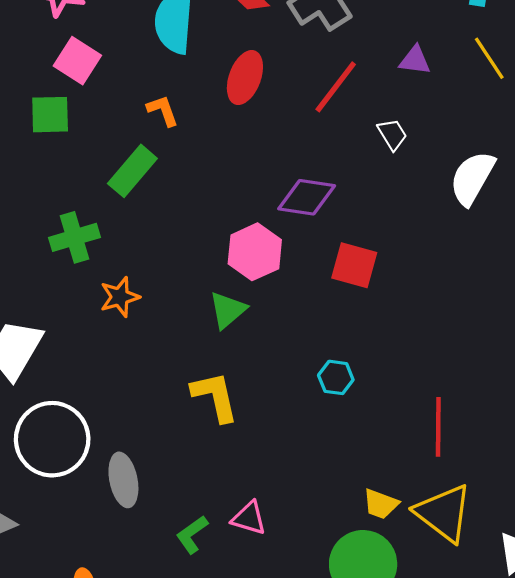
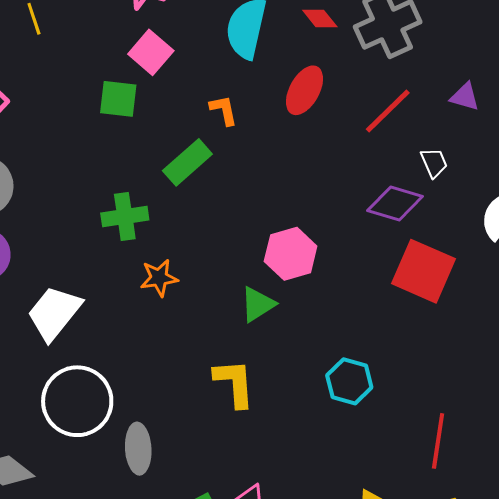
purple diamond: (307, 197) -> (395, 203), moved
red square: (354, 265) -> (423, 271), moved, size x1.4
cyan hexagon: (336, 377) -> (349, 381), size x1.4

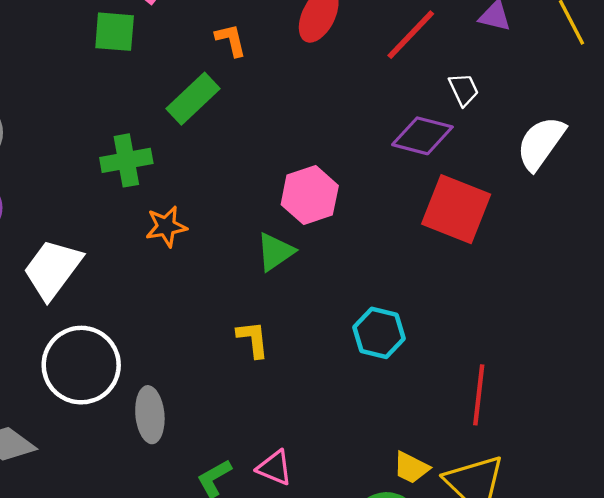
yellow L-shape: (234, 383) -> (253, 339), size x0.7

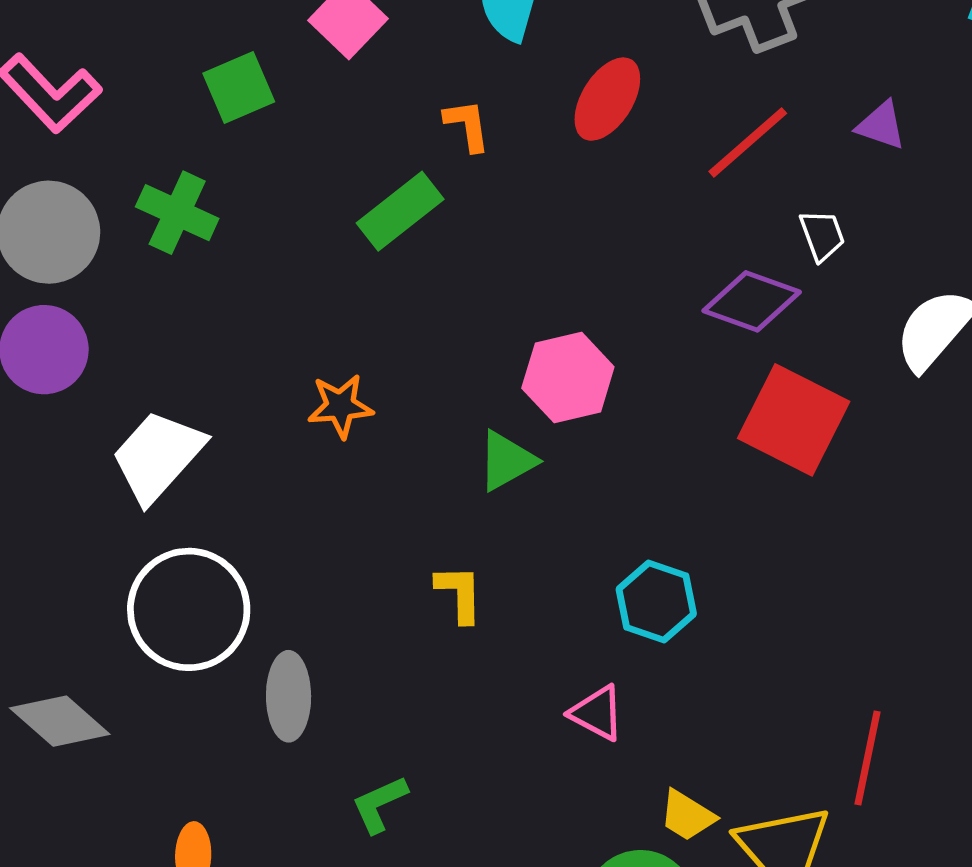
green square: (115, 32) -> (239, 88), moved, turned -33
green cross: (126, 160) -> (177, 213), moved, turned 30
red line: (479, 395) -> (868, 758), moved
pink triangle: (275, 468) -> (597, 713), moved

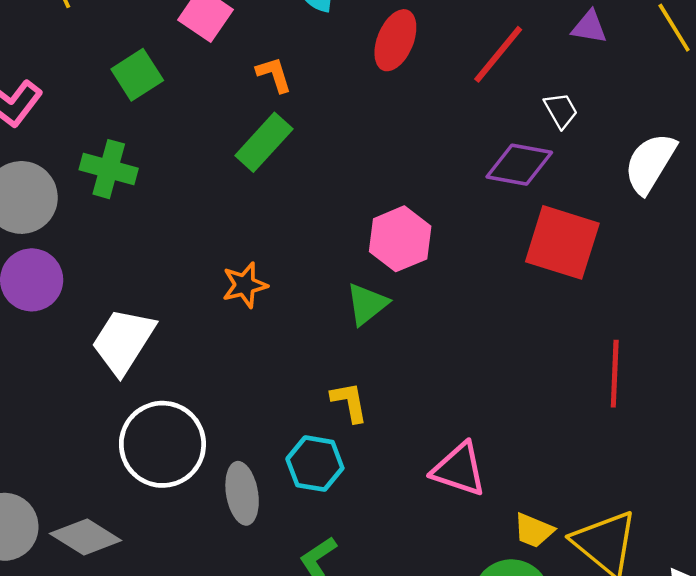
orange L-shape: (467, 125) -> (274, 75), moved
cyan hexagon: (656, 601) -> (315, 464), moved
pink triangle: (597, 713) -> (459, 469), size x1.4
red line: (868, 758) -> (615, 374), moved

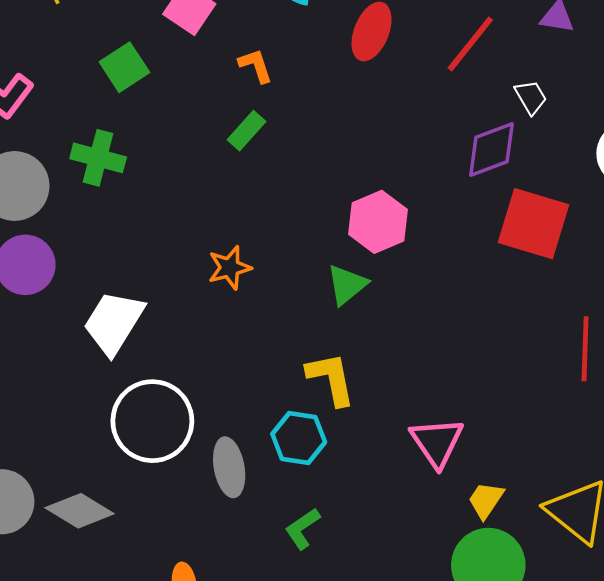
green rectangle: (264, 142) -> (247, 131), size x0.7
purple diamond: (519, 165) -> (492, 149), turned -30
yellow L-shape: (349, 402) -> (331, 379), size x1.4
pink triangle: (459, 469) -> (437, 442), turned 38
yellow trapezoid: (534, 530) -> (486, 500), moved, turned 102

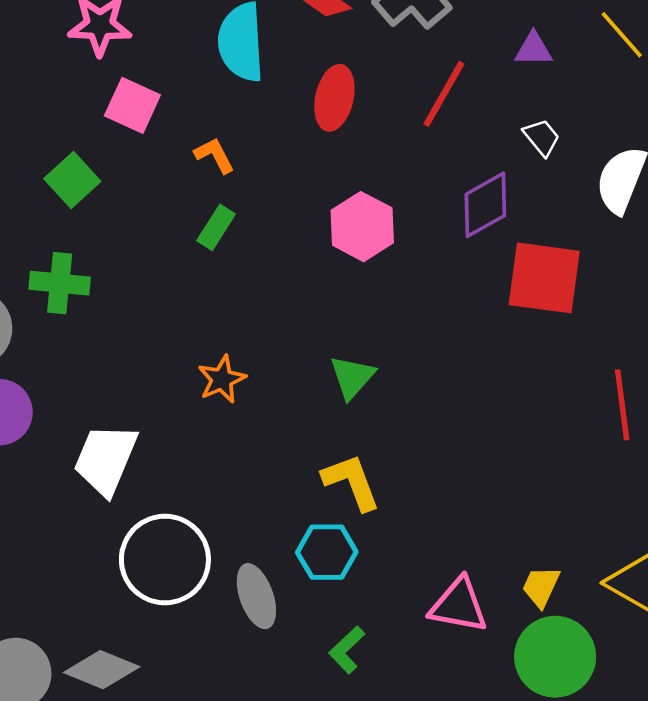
white trapezoid: (531, 97) -> (542, 137), moved
pink hexagon: (378, 222) -> (362, 227), moved
pink triangle: (437, 442) -> (459, 605), moved, turned -36

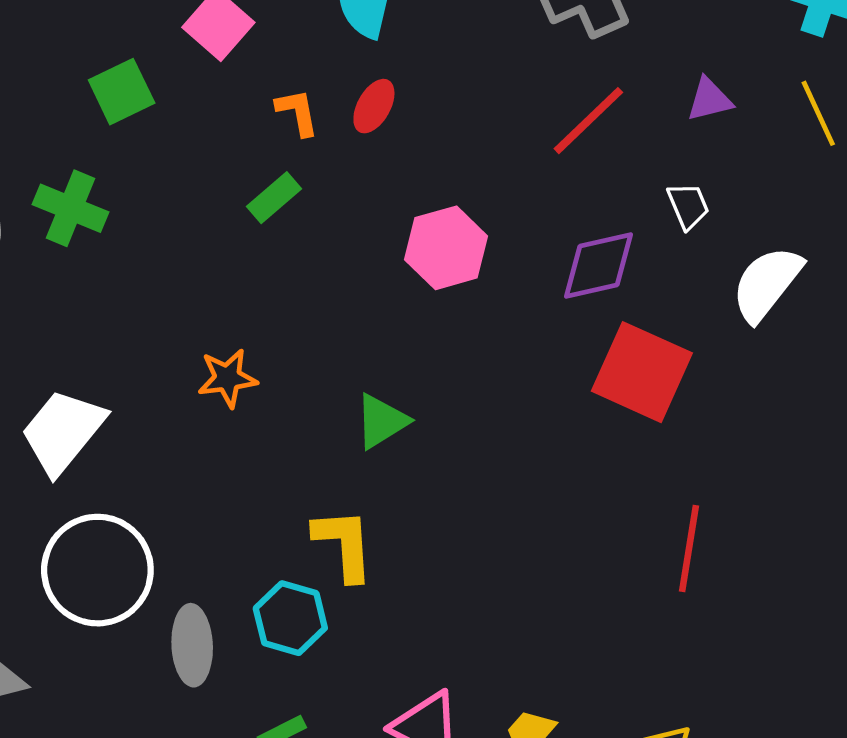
purple triangle: (533, 49) -> (709, 100), turned -30
red ellipse: (334, 98) -> (374, 106), moved, size x0.7

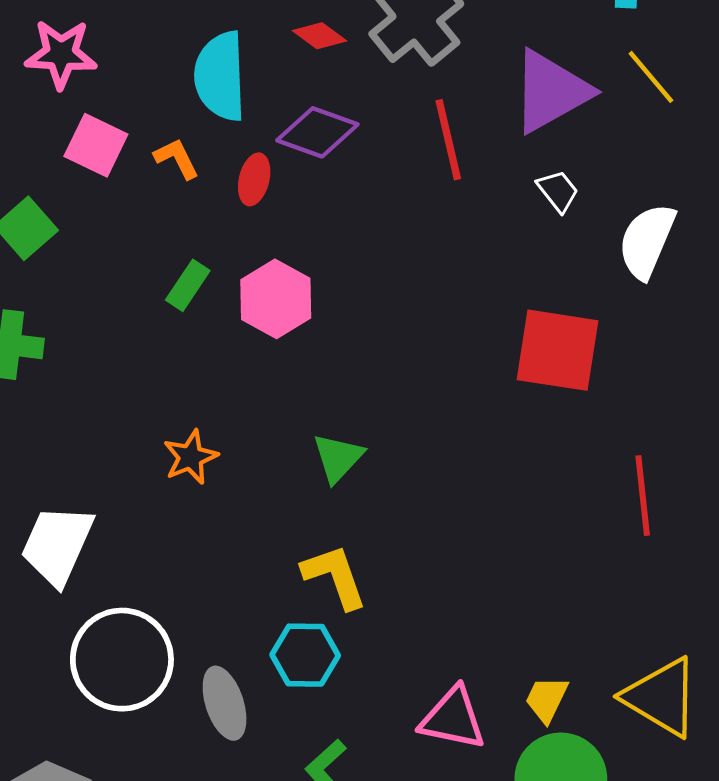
purple triangle: (709, 100) -> (551, 91), size x2.0
orange L-shape: (297, 112) -> (177, 158), moved
red line: (588, 121) -> (448, 140), turned -44
pink hexagon: (446, 248) -> (276, 299), moved
purple diamond: (599, 265) -> (317, 132), moved, turned 48

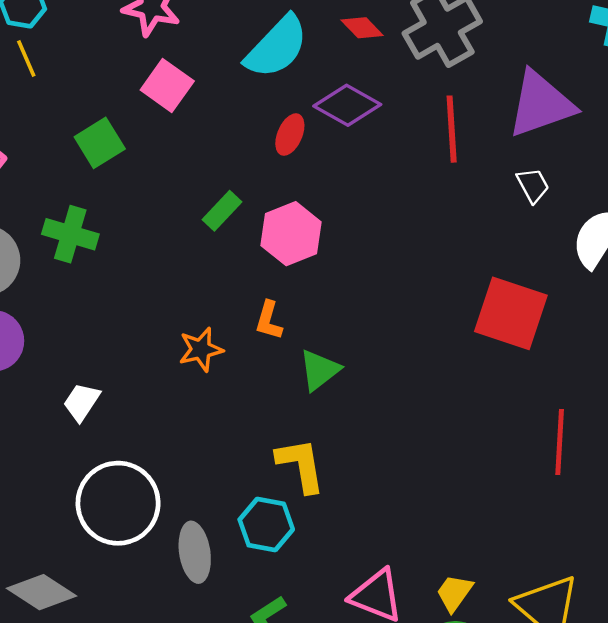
cyan semicircle: (220, 76) -> (277, 47), turned -144
orange L-shape: (177, 158) -> (269, 320), moved, turned -147
white trapezoid: (57, 545) -> (82, 402), size x0.6

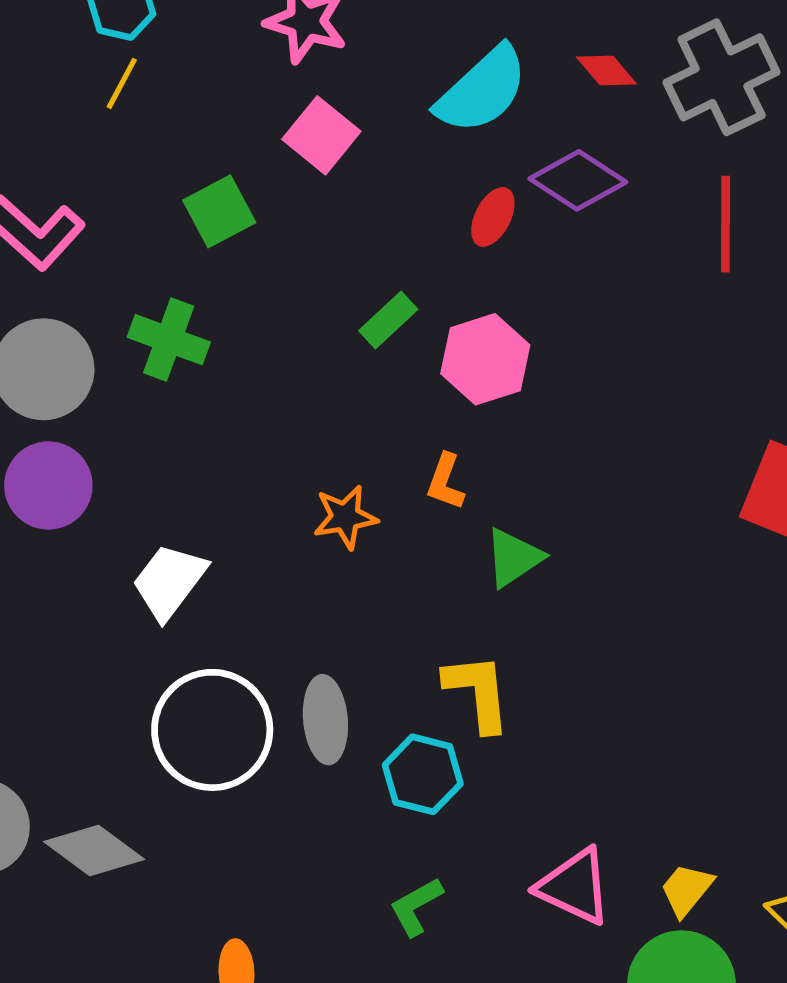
yellow line: (26, 58) -> (122, 83), turned 48
white trapezoid: (82, 402) -> (169, 581), size x1.4
gray ellipse: (195, 552) -> (325, 720), moved

